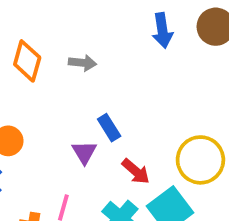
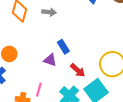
purple triangle: (84, 152) -> (50, 60), turned -40

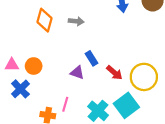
red arrow: (78, 70) -> (114, 73), moved

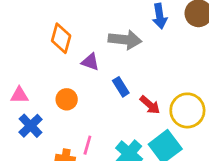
gray arrow: (76, 21) -> (125, 40), moved, size x1.6
orange circle: (34, 66) -> (67, 99), moved
purple triangle: (77, 73) -> (90, 62), moved

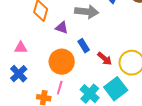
pink triangle: (19, 95) -> (21, 48), moved
orange circle: (67, 99) -> (62, 62), moved, size x1.6

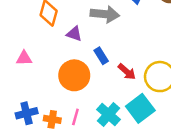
blue cross: (19, 74) -> (27, 113), moved, turned 30
pink line: (60, 88) -> (75, 117), moved

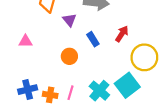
purple triangle: (74, 34) -> (69, 20), turned 32
red arrow: (127, 72) -> (122, 34), moved, turned -98
orange circle: (74, 75) -> (69, 56), size x0.6

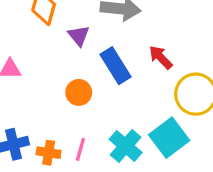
red arrow: (122, 34) -> (161, 57), turned -77
blue rectangle: (93, 39) -> (116, 66), size x1.5

